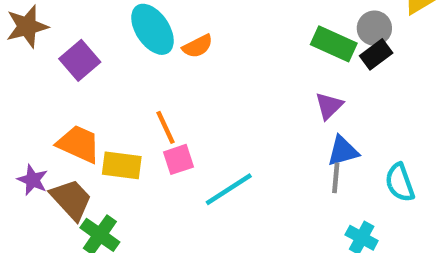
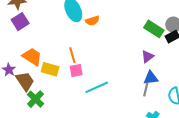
purple square: (80, 60) -> (20, 22), moved

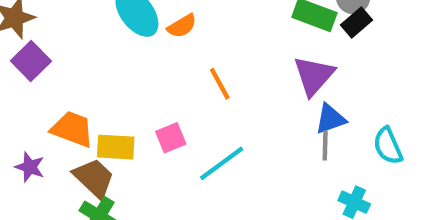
orange line: (72, 55) -> (220, 84), moved
purple triangle: (148, 57) -> (314, 76), size x1.5
brown trapezoid: (25, 81) -> (94, 178), moved

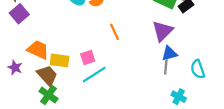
cyan line: (222, 163) -> (94, 75), moved

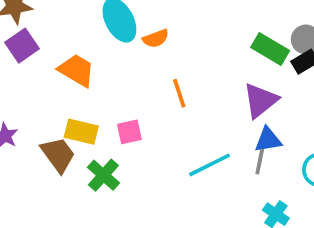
orange trapezoid: (38, 50) -> (77, 70), moved
cyan line: (94, 75) -> (209, 165), moved
green cross: (48, 95) -> (103, 175), moved

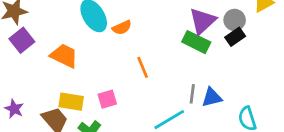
green rectangle: (270, 49) -> (196, 42), moved
purple triangle: (260, 100) -> (203, 21), moved
gray line: (260, 162) -> (192, 94), moved

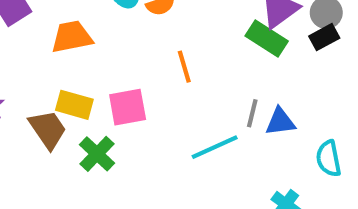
orange trapezoid: (64, 56) -> (72, 37), turned -44
pink square: (107, 99) -> (128, 107), size x1.4

